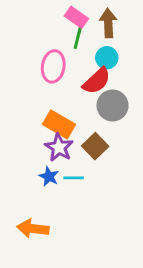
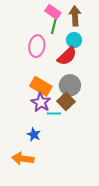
gray circle: (113, 106) -> (70, 85), moved
blue star: (49, 176) -> (34, 135), moved
cyan line: (73, 178) -> (54, 113), moved

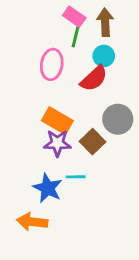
gray circle: (70, 85) -> (118, 119), moved
purple star: (41, 102) -> (57, 143), turned -30
cyan line: (54, 113) -> (76, 177), moved
blue star: (34, 135) -> (48, 188), size x1.5

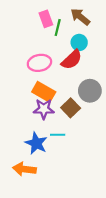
pink rectangle: (74, 17) -> (46, 19), moved, turned 35
brown arrow: (105, 22) -> (80, 17), turned -48
pink ellipse: (52, 64) -> (39, 63), moved, turned 70

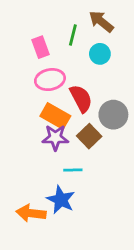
pink rectangle: (46, 19) -> (40, 47), moved
red semicircle: (72, 60) -> (81, 98), moved, turned -75
blue star: (36, 143) -> (61, 200), moved

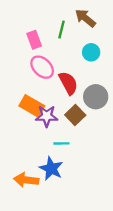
cyan circle: (100, 54) -> (91, 52), moved
pink ellipse: (50, 80) -> (42, 67), turned 55
orange rectangle: (55, 116) -> (32, 106), moved

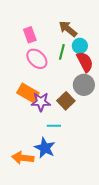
brown arrow: (85, 18) -> (68, 29), moved
green line: (61, 30) -> (62, 52), moved
red semicircle: (68, 83) -> (85, 62), moved

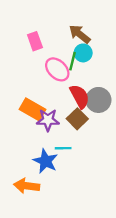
cyan circle: (80, 46) -> (83, 53), moved
pink ellipse: (37, 59) -> (57, 69), moved
red semicircle: (85, 62) -> (80, 96), moved
blue star: (45, 148) -> (45, 161), moved

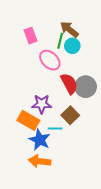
green line: (73, 61) -> (60, 41), moved
orange rectangle: (33, 109) -> (28, 120), moved
brown square: (77, 119) -> (70, 115), moved
orange arrow: (27, 186) -> (40, 161), moved

